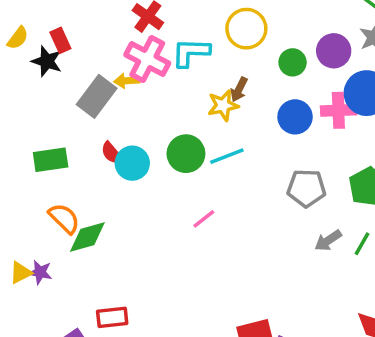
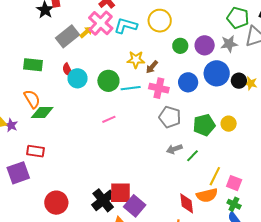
yellow arrow: (127, 81) -> (86, 32), turned 128
brown arrow: (239, 90) -> (152, 67), moved
pink cross: (338, 110) -> (159, 88), moved
blue circle: (295, 117) -> (188, 82), moved
red rectangle: (112, 317) -> (36, 151), moved

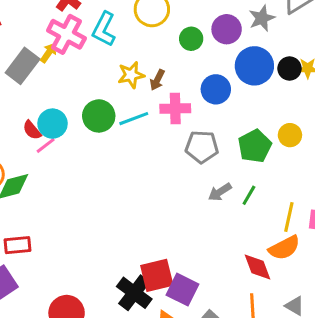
cyan L-shape: (126, 26) -> (104, 29), turned -65
red semicircle: (68, 70) -> (32, 130), moved
pink line: (109, 119) -> (46, 145), moved

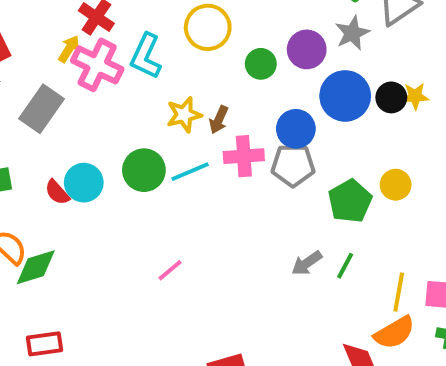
yellow arrow: (49, 53) -> (69, 49), moved
pink line: (46, 145) -> (170, 270), moved
gray pentagon: (202, 147) -> (293, 165), moved

